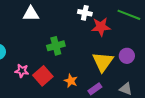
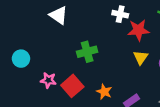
white triangle: (31, 14) -> (59, 15), turned 36
yellow triangle: (103, 62) -> (141, 57), moved, size x0.6

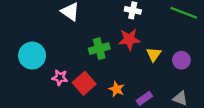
red star: (138, 30) -> (129, 39), moved
cyan circle: (21, 59) -> (32, 56), size x1.5

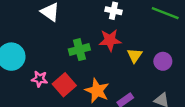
orange star: (117, 89) -> (97, 91), size x1.5

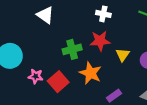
orange star: (97, 91) -> (90, 73), moved

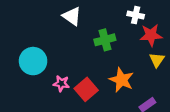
red star: (100, 41) -> (151, 35), moved
green cross: (72, 49) -> (105, 40), moved

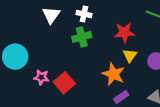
white cross: (136, 15) -> (84, 14), moved
white triangle: (72, 16) -> (51, 15), turned 30
orange star: (121, 80) -> (113, 74), moved

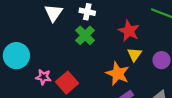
red star: (124, 33) -> (129, 31), turned 30
green cross: (82, 37) -> (85, 35), turned -30

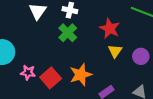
orange star: (118, 74) -> (81, 75), moved, turned 30

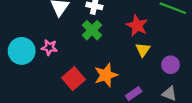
purple circle: (141, 56) -> (171, 65), moved
pink star: (28, 72) -> (49, 47), moved

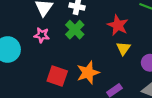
pink star: (49, 47) -> (42, 35), moved
red square: (74, 79) -> (57, 76), turned -30

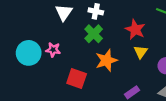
pink star: (42, 35) -> (53, 50), moved
orange star: (88, 73) -> (106, 60), moved

